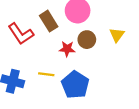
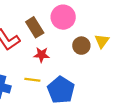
brown circle: (87, 40) -> (81, 46), moved
red star: (67, 49) -> (42, 55), moved

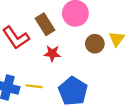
yellow line: (32, 80) -> (34, 86), moved

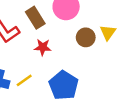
yellow line: (34, 86) -> (24, 80), turned -42

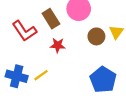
blue pentagon: (64, 85) -> (103, 80), moved

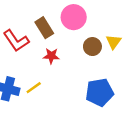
blue pentagon: (103, 80) -> (99, 92), turned 30

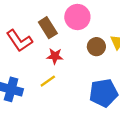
yellow line: (34, 88) -> (48, 81), moved

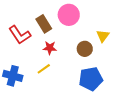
brown circle: (96, 47) -> (85, 49), moved

